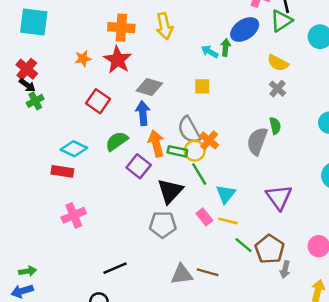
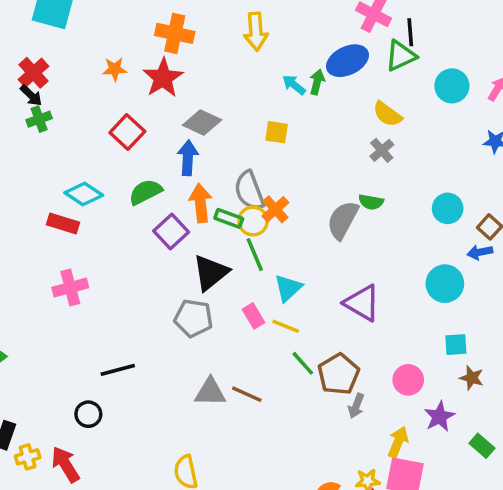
yellow arrow: (164, 26) -> (256, 32), moved
green semicircle: (275, 126) -> (371, 202), turned 105
purple triangle: (279, 197) -> (362, 303), turned -32

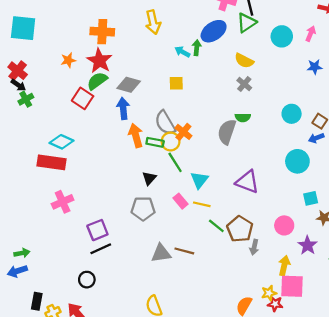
green semicircle: (145, 192) -> (97, 81), moved
red rectangle: (63, 224) -> (51, 162), size x1.4
purple square: (171, 232) -> (97, 230), moved, turned 30
black triangle: (211, 273) -> (149, 178), size x0.6

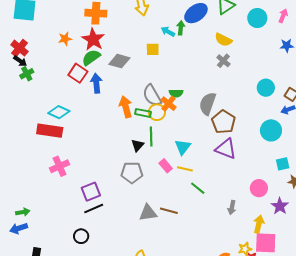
yellow square: (176, 83) -> (153, 49), moved
blue arrow: (123, 108) -> (96, 83), moved
green semicircle: (243, 118) -> (176, 93), moved
green line: (175, 162) -> (151, 137), moved, turned 30
brown pentagon: (240, 229) -> (223, 122), moved

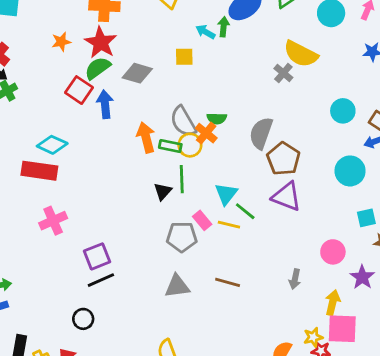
yellow semicircle: (223, 40) -> (301, 54), moved, size x1.4
gray pentagon: (132, 173) -> (182, 237), moved
green line: (198, 188) -> (245, 211), moved
brown line: (169, 211) -> (228, 282), moved

